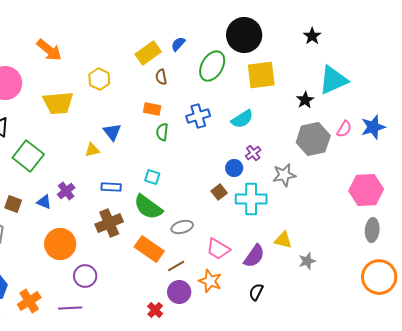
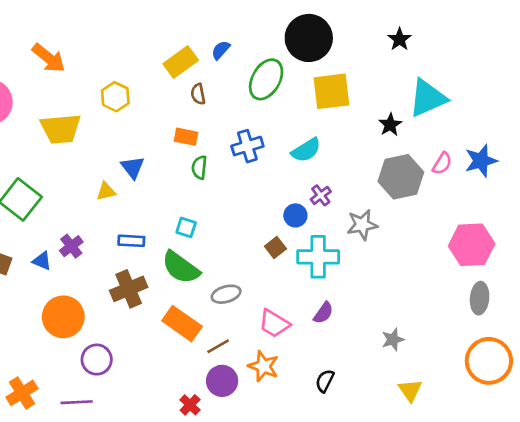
yellow triangle: (283, 240) -> (410, 390), moved, turned 42
purple semicircle: (254, 256) -> (323, 313), moved, size x0.7

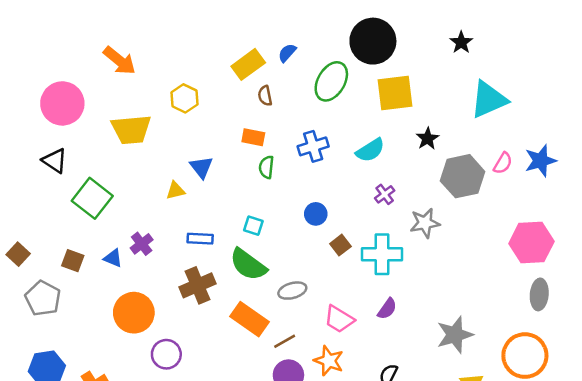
black star: (390, 125) -> (427, 139), moved
blue circle: (295, 215) -> (316, 214), moved
gray star: (393, 340) -> (455, 335), size x1.6
orange circle: (489, 361) -> (525, 356), moved

